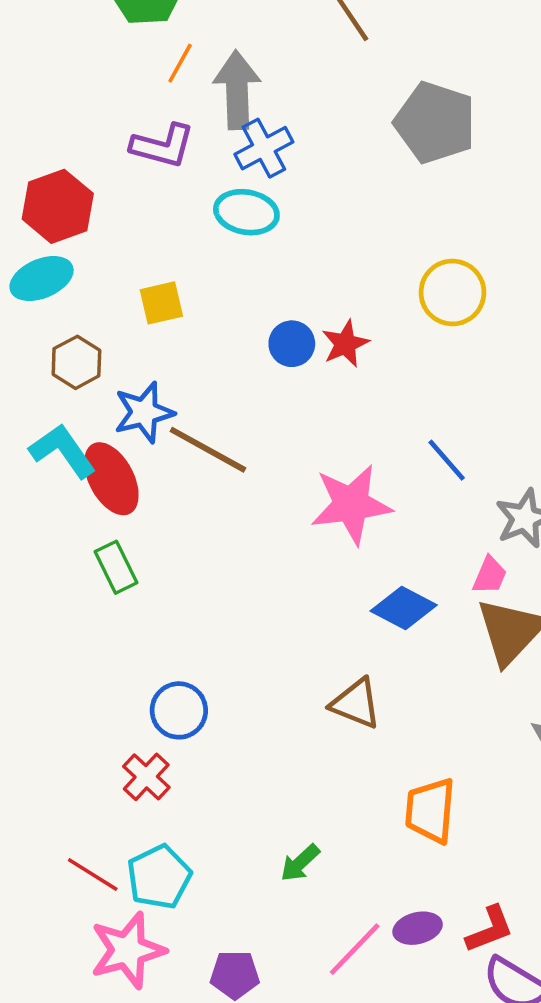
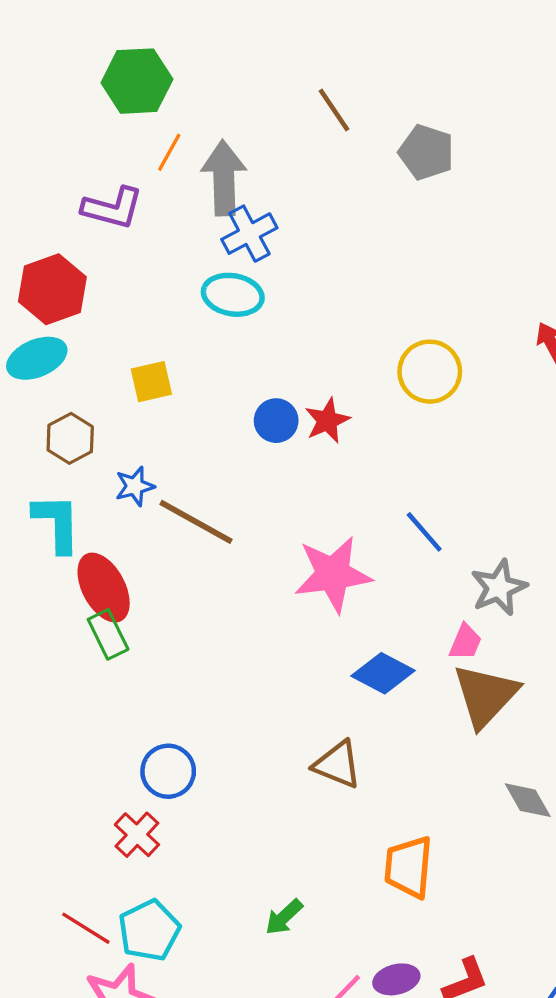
gray pentagon: (435, 123) -> (426, 152), moved, size x0.7
purple L-shape: (163, 146) -> (112, 208), moved
blue star: (144, 412) -> (135, 486), size x0.7
cyan L-shape: (62, 451) -> (57, 523), turned 34
red ellipse: (111, 479) -> (104, 588), moved

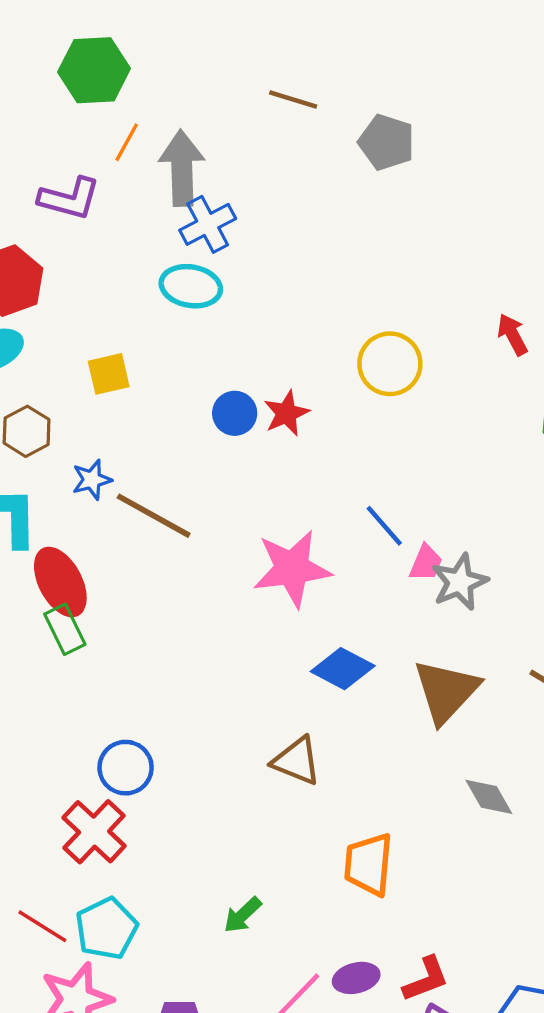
brown line: (334, 110) -> (293, 99), turned -39
pink trapezoid: (465, 642) -> (426, 563), moved
red cross: (137, 835) -> (94, 832), size x1.4

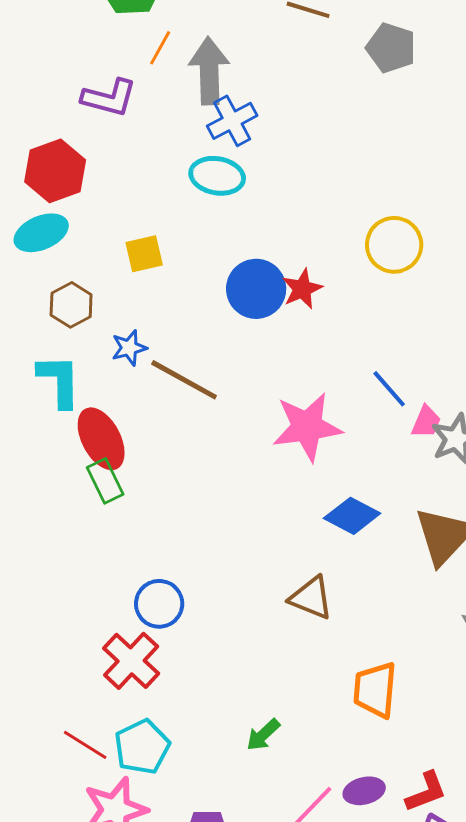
blue circle: (235, 413) -> (256, 289), size x1.5

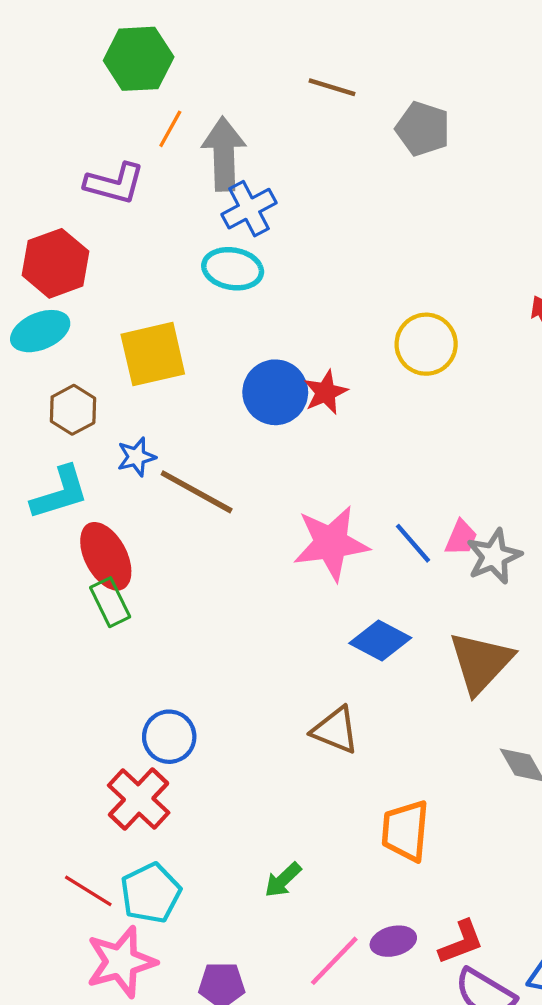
yellow square: (144, 254) -> (153, 354), size x1.6
cyan L-shape: (59, 381) -> (60, 493), turned 74
blue line: (389, 389) -> (413, 543), moved

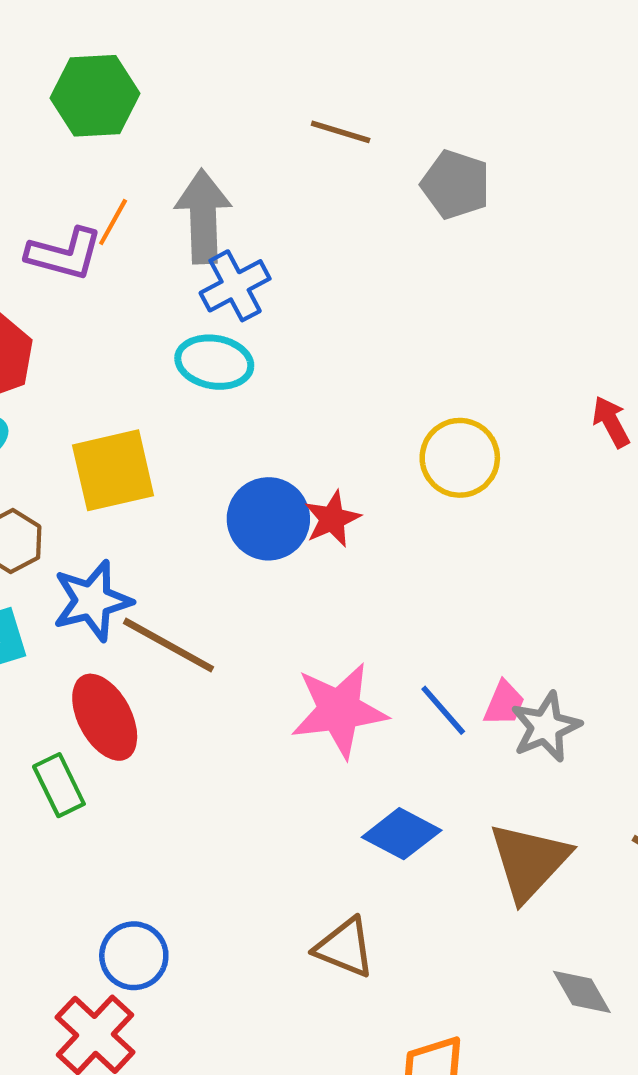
orange line: (170, 129) -> (113, 222), moved
blue star: (136, 457) -> (92, 601), size x1.6
red ellipse: (106, 556) -> (105, 717), moved

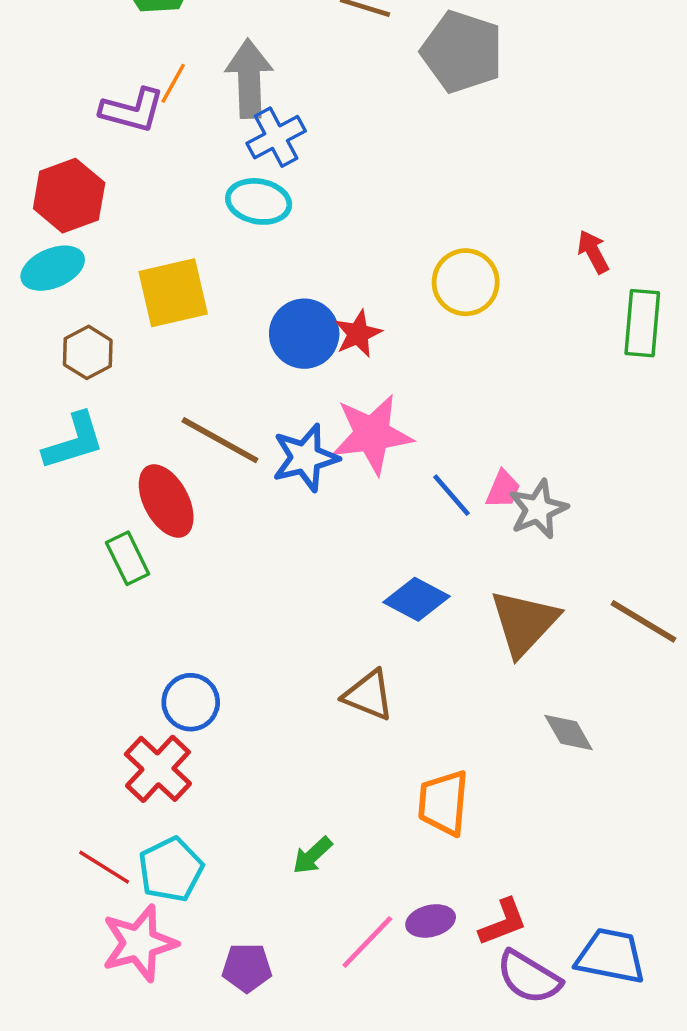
gray pentagon: (456, 185) -> (462, 52), size x1.4
blue star: (92, 601) -> (305, 458), moved
pink star: (339, 710) -> (372, 434), moved

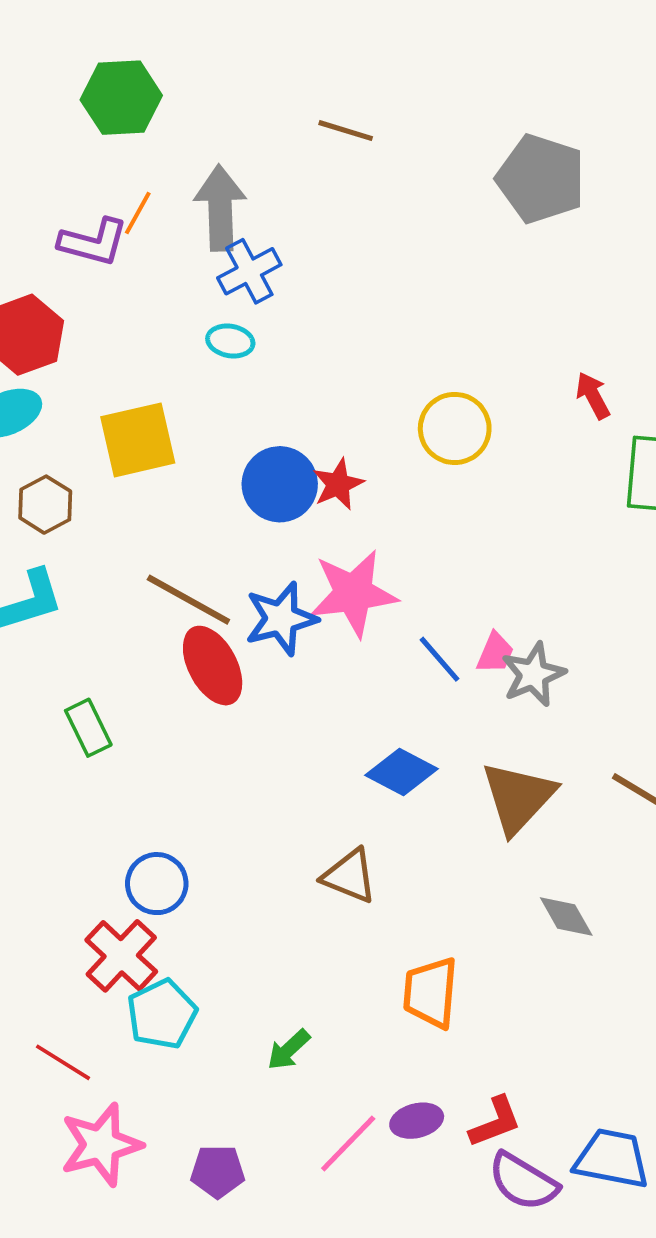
gray pentagon: (462, 52) -> (541, 179), moved
cyan ellipse: (259, 201) -> (230, 341), size x0.7
red ellipse: (166, 501) -> (213, 666), moved
cyan pentagon: (171, 869) -> (162, 1014), moved

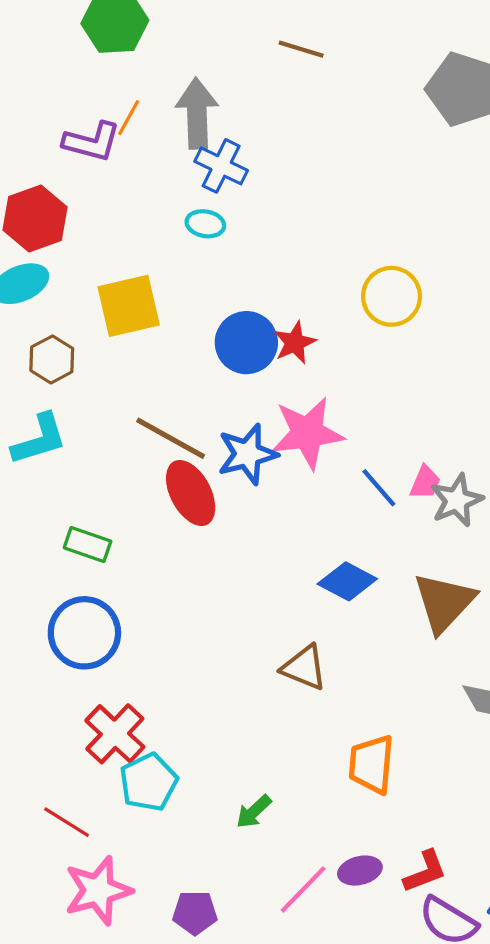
blue cross: (249, 271) -> (221, 166), turned -36
green rectangle: (88, 728) -> (88, 545), turned -45
blue circle: (157, 884) -> (84, 633), moved, size x1.4

